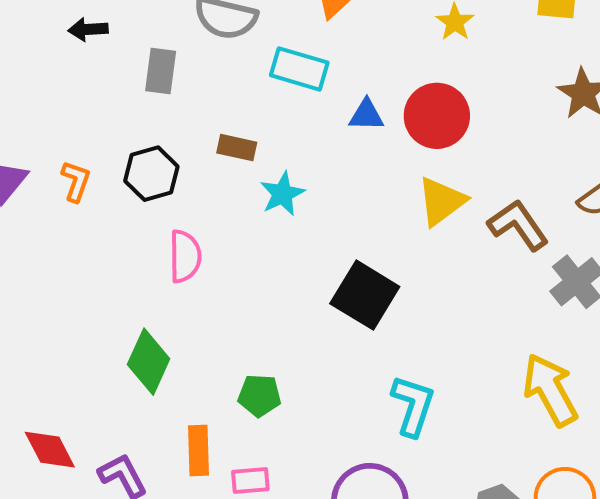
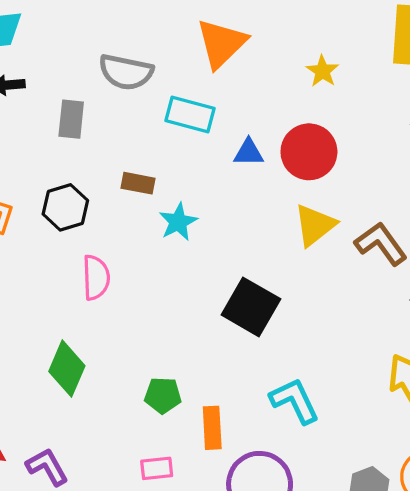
cyan L-shape: (413, 406) -> (295, 401), turned -42
orange rectangle: (198, 450) -> (212, 428), moved

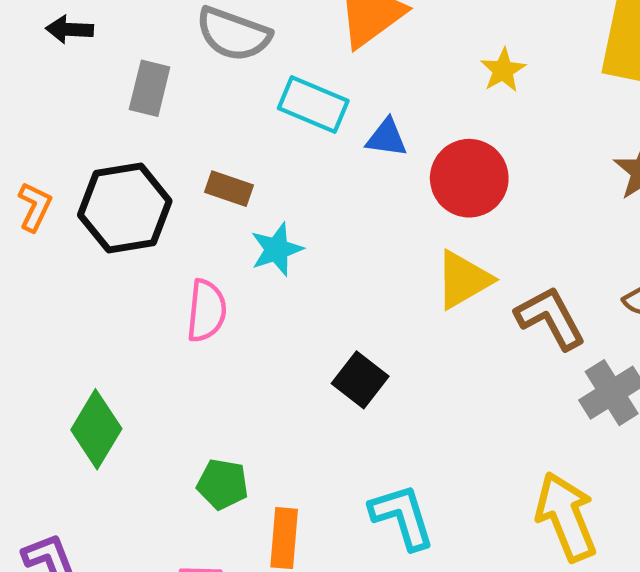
blue triangle: (249, 153) -> (387, 138), moved
black hexagon: (65, 207) -> (125, 208), size x1.4
pink semicircle: (96, 278) -> (206, 311), moved
black square: (251, 307) -> (360, 380), size x0.7

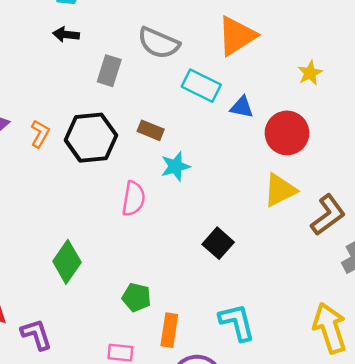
brown L-shape: (550, 318) -> (328, 215), turned 78

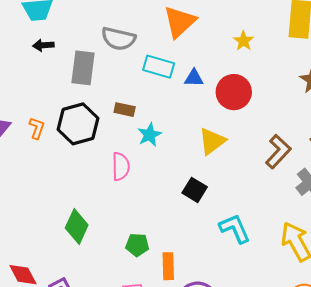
gray rectangle: (109, 71) -> (83, 68), size x1.4
yellow triangle: (280, 190) -> (212, 141), moved
cyan L-shape: (237, 322) -> (235, 229), moved

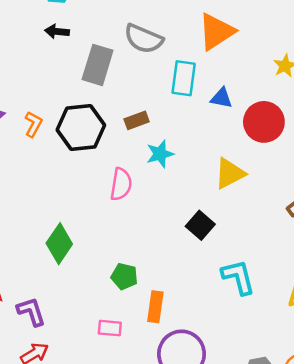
cyan rectangle: (159, 67) -> (184, 78), turned 72
brown rectangle: (125, 110) -> (137, 120), turned -42

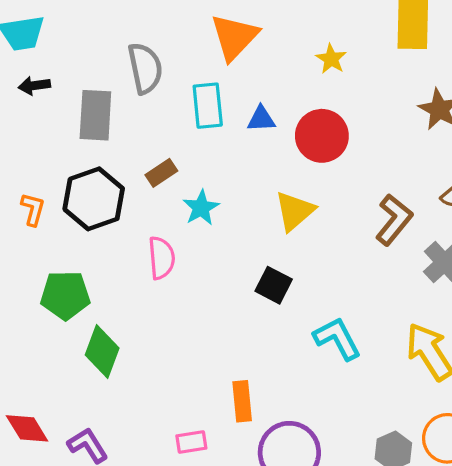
gray semicircle: (143, 39) -> (145, 68), turned -111
green pentagon: (124, 276) -> (65, 295), moved, size x1.4

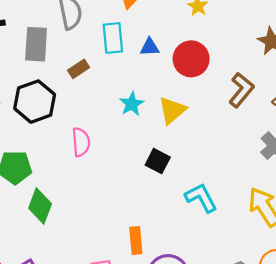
brown rectangle: (161, 173) -> (79, 69), moved
cyan star: (201, 208) -> (132, 104), moved
brown L-shape: (394, 220) -> (241, 90), moved

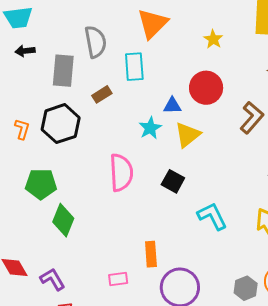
blue triangle: (150, 47) -> (172, 106), moved
pink semicircle: (81, 142) -> (121, 173), moved, size x1.4

